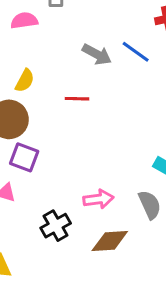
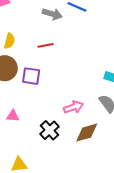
purple square: (24, 157) -> (31, 76), moved

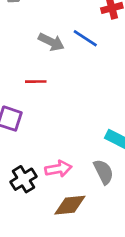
black cross: (50, 130) -> (23, 179), moved

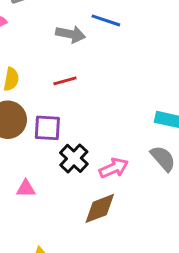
black cross: (23, 179) -> (74, 158), moved
brown diamond: (70, 205) -> (100, 208), moved

